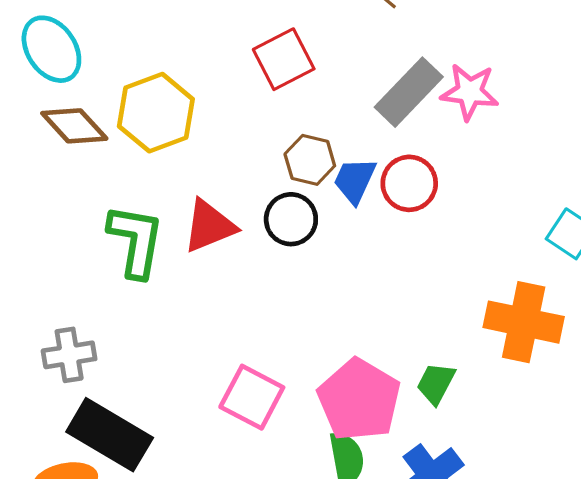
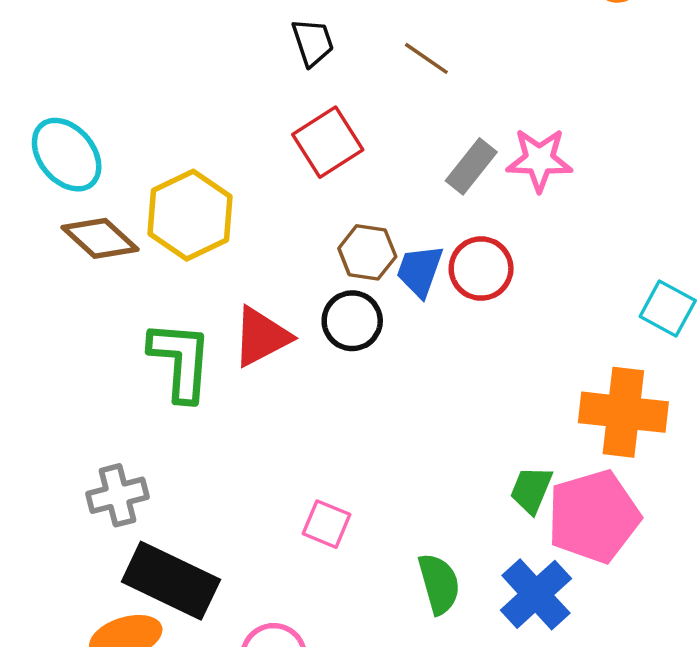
gray rectangle: (409, 92) -> (471, 166), size x0.7
pink square: (252, 397) -> (327, 524), size x0.7
pink pentagon: (359, 400) -> (594, 516), moved, turned 30

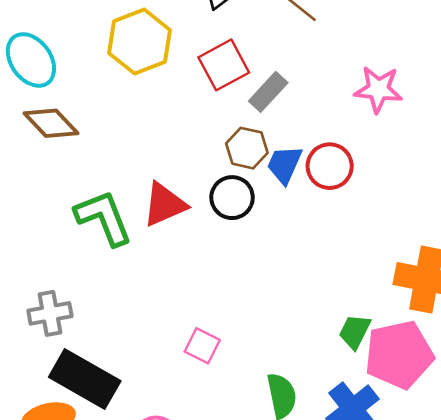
gray rectangle: (471, 166) -> (268, 92), moved
yellow hexagon: (190, 215) -> (139, 42), moved
green L-shape: (181, 361) -> (104, 218), turned -30

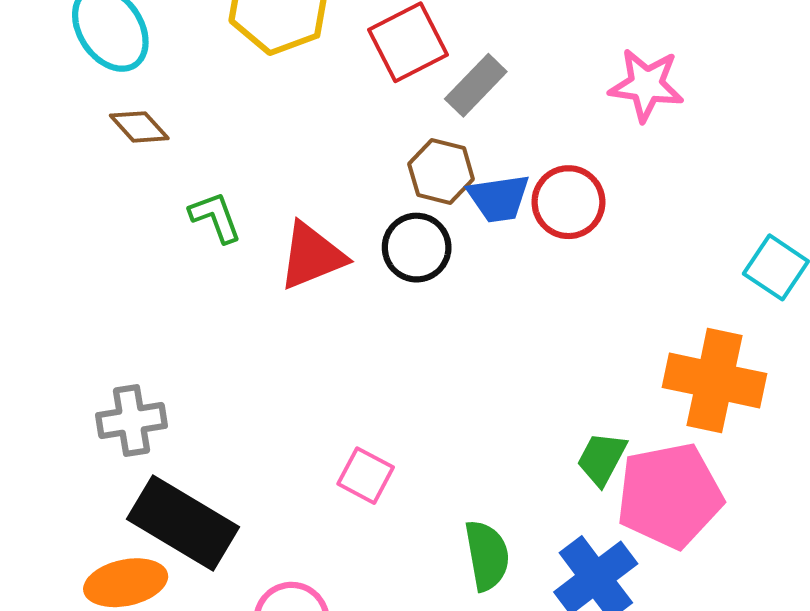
brown diamond: (51, 123) -> (139, 127), size x0.7
blue trapezoid: (284, 165) -> (499, 198), turned -123
green L-shape: (104, 218) -> (215, 217), moved, size x0.6

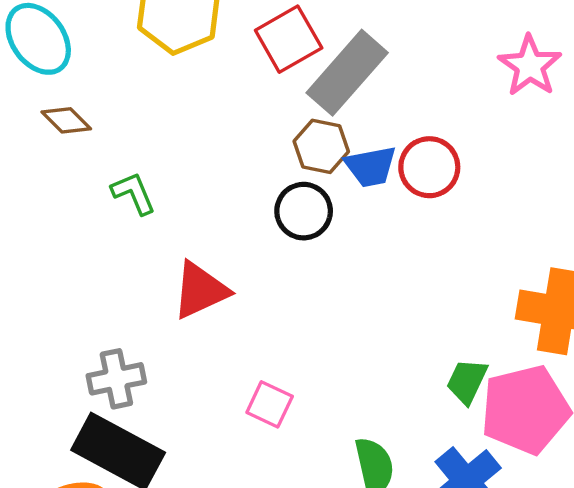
gray rectangle: (476, 85) -> (347, 73), size x1.6
pink star: (646, 85) -> (530, 66), moved, turned 30
red triangle: (312, 256) -> (200, 290), moved
gray cross: (132, 421) -> (116, 379), moved

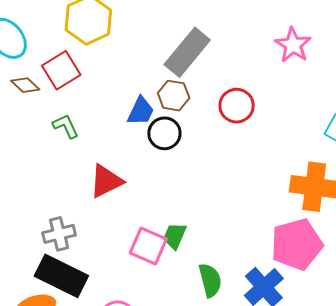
red square: (289, 39) -> (61, 70), moved
blue trapezoid: (371, 166) -> (141, 111), moved, turned -52
green trapezoid: (467, 381) -> (175, 236), moved
pink square: (270, 404) -> (148, 246), size x1.4

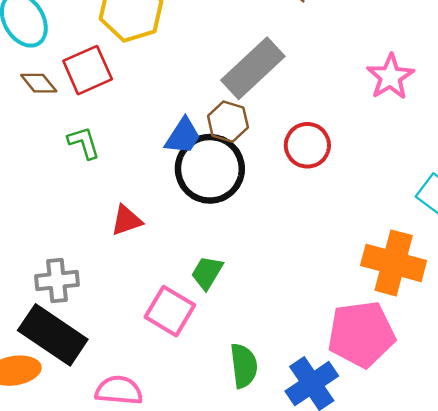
black circle: (164, 133) -> (210, 169), size x1.6
red triangle: (106, 181) -> (126, 220), size x0.7
green trapezoid: (175, 236) -> (207, 273), moved

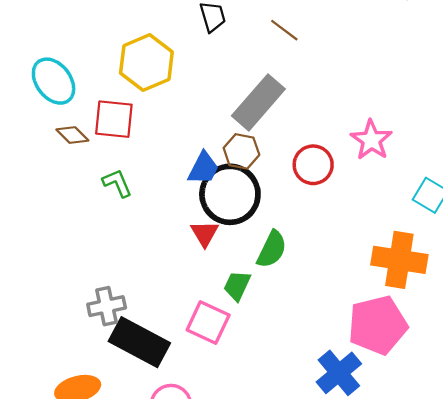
red square: (88, 70) -> (114, 119), turned 36
pink star: (390, 77) -> (371, 140), moved
red triangle: (126, 220) -> (205, 233), moved, turned -36
black rectangle: (53, 335) -> (139, 342), moved
green semicircle: (244, 366) -> (272, 249), moved, turned 39

